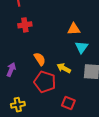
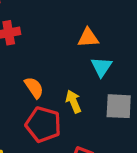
yellow arrow: (64, 68) -> (73, 101), turned 40

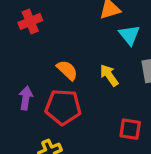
red pentagon: (43, 125) -> (63, 107), moved

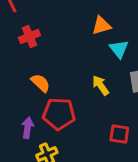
orange semicircle: (67, 70) -> (41, 83), moved
purple arrow: (26, 98) -> (28, 128), moved

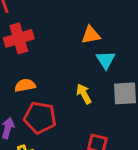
red cross: (29, 36) -> (19, 38), size x1.4
orange semicircle: (41, 83) -> (25, 85), turned -60

